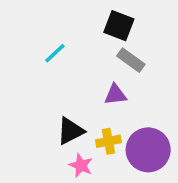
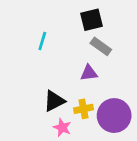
black square: (119, 26) -> (91, 20), turned -35
cyan line: (55, 53) -> (42, 41), turned -30

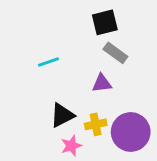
cyan line: (42, 41) -> (48, 62), moved, turned 54
pink star: (62, 127) -> (71, 146), turned 30

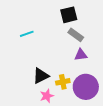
cyan line: (48, 62) -> (27, 34), moved
purple triangle: (102, 83) -> (81, 55), moved

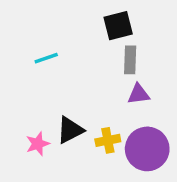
gray rectangle: (76, 35) -> (130, 60), turned 56
pink star: (47, 96) -> (38, 144), moved

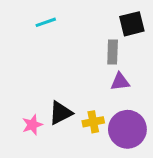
black square: (118, 26) -> (132, 24), moved
cyan line: (46, 58) -> (46, 22), moved

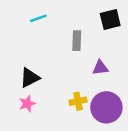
gray rectangle: (113, 52) -> (77, 41), moved
black triangle: (61, 113) -> (30, 78), moved

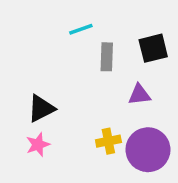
cyan line: (38, 18) -> (81, 29), moved
black square: (110, 20) -> (153, 48), moved

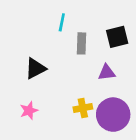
cyan line: (81, 29) -> (62, 22), turned -60
black triangle: (41, 108) -> (35, 68), moved

